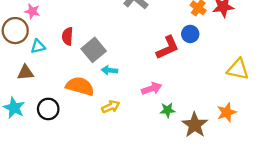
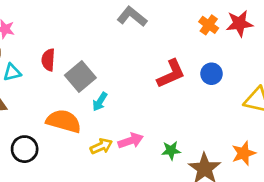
blue circle: (190, 34) -> (211, 74), moved
cyan arrow: (110, 70) -> (100, 102), turned -63
pink arrow: (152, 89) -> (131, 141), moved

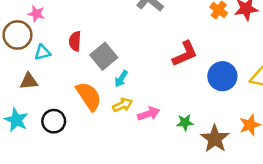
blue circle: (211, 74) -> (222, 76), moved, size x1.5
orange semicircle: (64, 121) -> (89, 96), turned 40
yellow arrow: (101, 146) -> (122, 105), moved

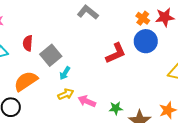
blue circle: (222, 76) -> (146, 41), moved
orange semicircle: (89, 96) -> (26, 81), moved, turned -90
pink arrow: (149, 114) -> (87, 101), turned -138

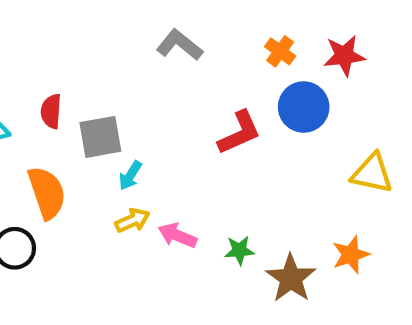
orange cross: (143, 18) -> (280, 51), moved
gray square: (51, 55) -> (100, 137), turned 30
orange semicircle: (26, 81) -> (47, 193), turned 105

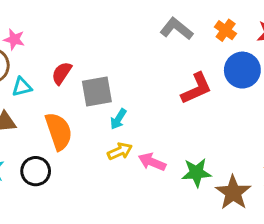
gray L-shape: (180, 45) -> (177, 29), moved
red semicircle: (51, 111) -> (62, 73), turned 30
green star: (239, 250) -> (196, 173), size x1.4

